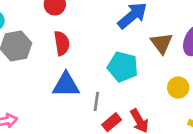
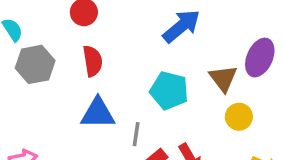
brown triangle: (162, 43) -> (223, 78), moved

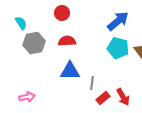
red semicircle: (93, 61) -> (67, 41), turned -84
cyan pentagon: (169, 91) -> (118, 48), moved

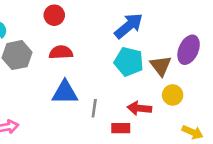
red arrow: (123, 97) -> (139, 108), moved, turned 126
red rectangle: (103, 98) -> (121, 128), moved, turned 40

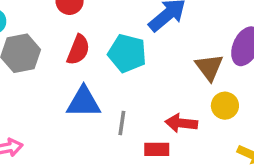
red semicircle: (61, 52) -> (78, 50), turned 115
cyan pentagon: (129, 62) -> (127, 53), moved

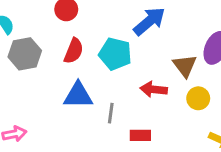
red arrow: (181, 123) -> (154, 89), moved

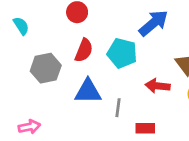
gray hexagon: (25, 54) -> (46, 68), moved

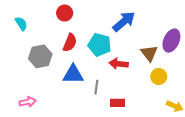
red arrow: (158, 86) -> (119, 64), moved

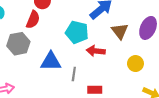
red semicircle: (70, 43) -> (33, 20), moved
brown triangle: (149, 53) -> (120, 31), moved

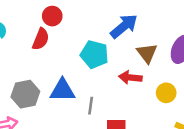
gray hexagon: (18, 44) -> (25, 94), moved
red arrow: (96, 51) -> (130, 77), moved

